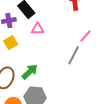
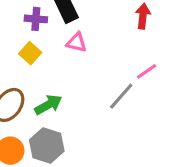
yellow square: (11, 43) -> (30, 53), turned -32

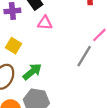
yellow square: (30, 53) -> (13, 46), moved

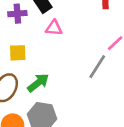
yellow square: (13, 46) -> (18, 53), turned -35

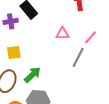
pink triangle: (54, 28) -> (62, 34), moved

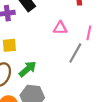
pink line: (91, 37) -> (89, 33), turned -32

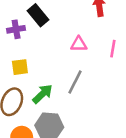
gray line: (75, 53) -> (75, 82), moved

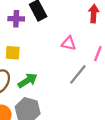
gray line: (75, 82) -> (78, 74), moved

